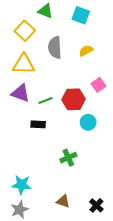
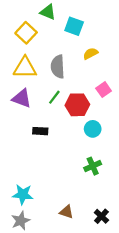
cyan square: (81, 15) -> (74, 26), moved
gray semicircle: (55, 47) -> (58, 67), moved
green line: (45, 100) -> (54, 97), moved, turned -32
green cross: (68, 158) -> (93, 166), moved

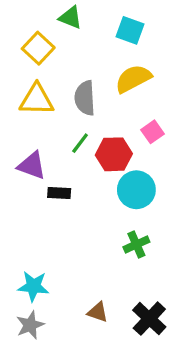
cyan square: (74, 26) -> (130, 30), moved
yellow semicircle: (90, 54) -> (133, 79), size x1.6
purple triangle: (22, 98) -> (32, 166), moved
cyan circle: (93, 129) -> (136, 190), size x1.5
black cross: (101, 216) -> (149, 319), size x1.5

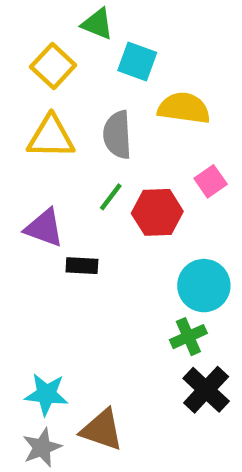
cyan square: (130, 30) -> (137, 62), moved
yellow semicircle: (133, 79) -> (184, 108), turned 36
cyan circle: (136, 190) -> (204, 286), moved
brown triangle: (98, 312) -> (102, 430), moved, size x1.5
black cross: (149, 319) -> (206, 390), moved

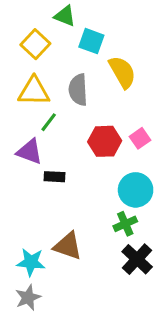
yellow semicircle: (184, 108) -> (122, 72), turned 52
pink square: (211, 181) -> (140, 138), moved
green line: (111, 197) -> (49, 122), moved
brown triangle: (102, 430) -> (68, 246), moved

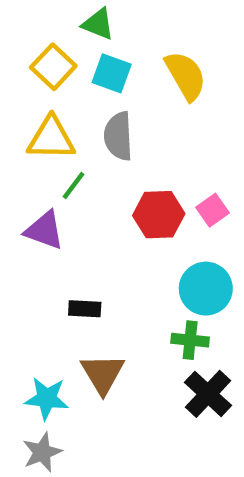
cyan square: (91, 41) -> (112, 73), moved
yellow semicircle: (122, 72) -> (186, 76), moved
black rectangle: (55, 177) -> (85, 309), moved
green cross: (125, 224) -> (190, 340), turned 30
brown triangle: (68, 246) -> (103, 374), turned 40

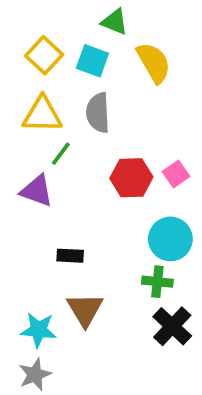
green triangle: (98, 24) -> (115, 22), moved

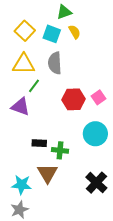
green triangle: (115, 22) -> (64, 12), turned -42
yellow semicircle: (154, 63) -> (75, 32), moved, size x0.6
green cross: (157, 282) -> (60, 150), moved

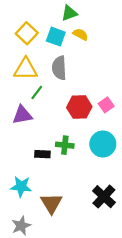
yellow semicircle: (75, 32) -> (80, 34), turned -32
purple triangle: (20, 107) -> (22, 115), turned -30
green cross: (60, 150) -> (65, 145), moved
brown triangle: (48, 173) -> (51, 203), moved
cyan star: (22, 185) -> (21, 187), moved

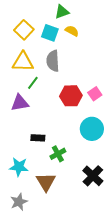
green cross: (65, 145) -> (58, 154), moved, turned -35

